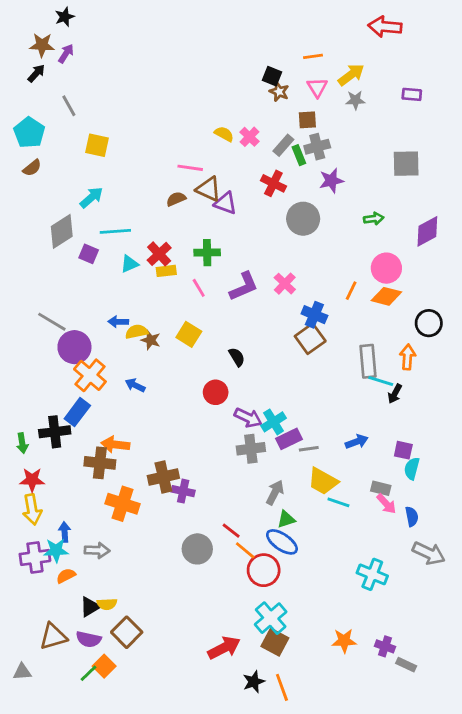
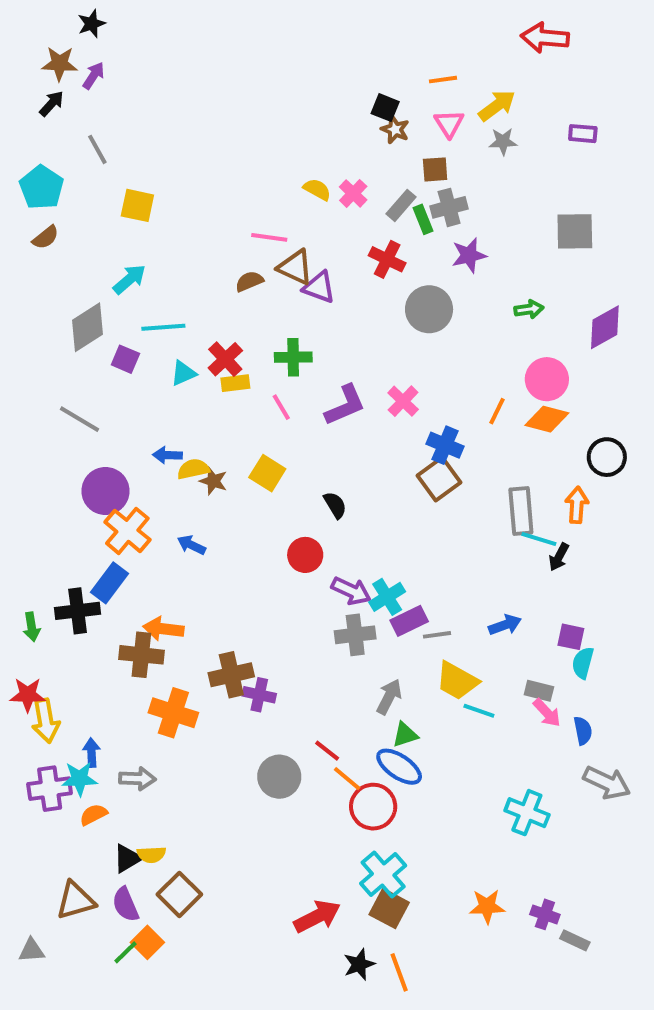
gray line: (52, 322) -> (80, 419), moved
red star: (32, 480) -> (28, 695), moved
purple semicircle: (89, 639) -> (125, 904), turned 55

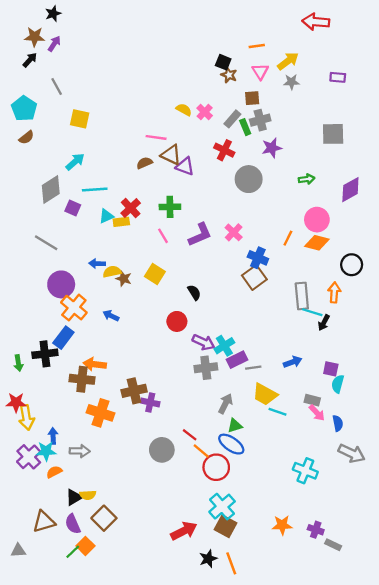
yellow rectangle: (235, 383) -> (121, 222), moved
purple cross: (50, 789) -> (29, 457), turned -35

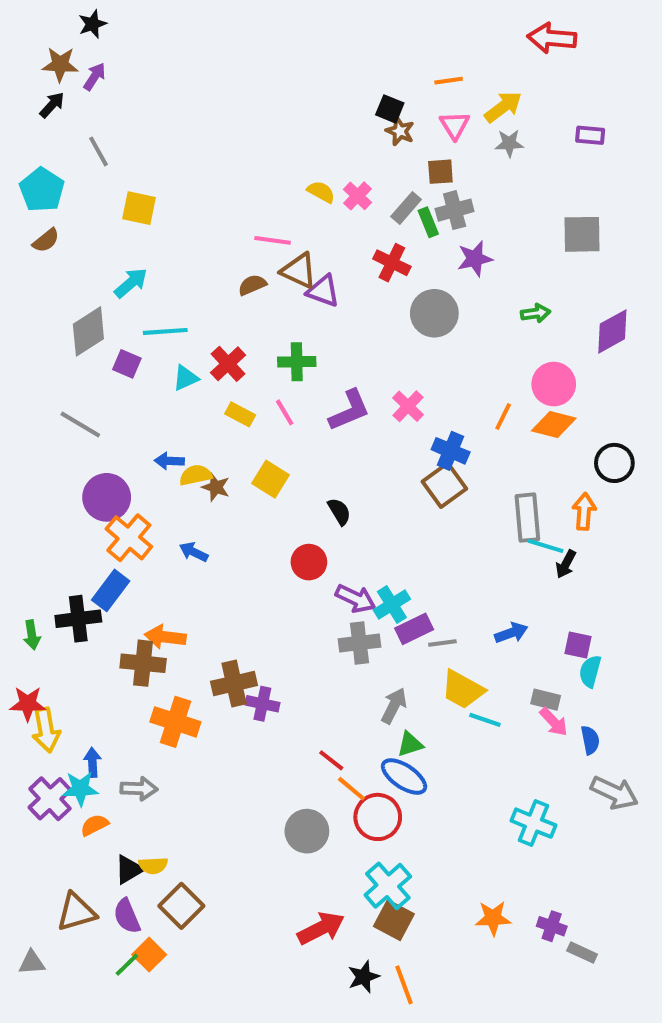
yellow rectangle: (121, 222) -> (240, 414), moved, turned 35
gray circle: (162, 450) -> (307, 831), moved

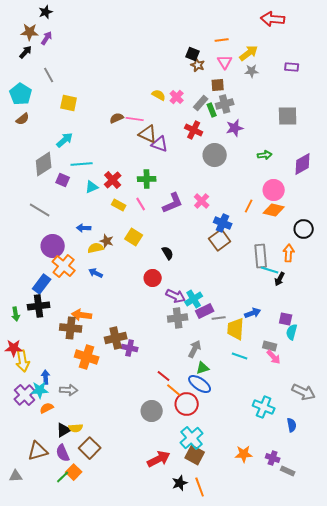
brown semicircle: (252, 285) -> (117, 118), moved
yellow semicircle: (196, 475) -> (96, 248), moved
blue rectangle: (111, 590) -> (42, 284), moved
yellow trapezoid: (463, 690) -> (236, 329), moved, turned 65
blue semicircle: (590, 740) -> (292, 425), moved

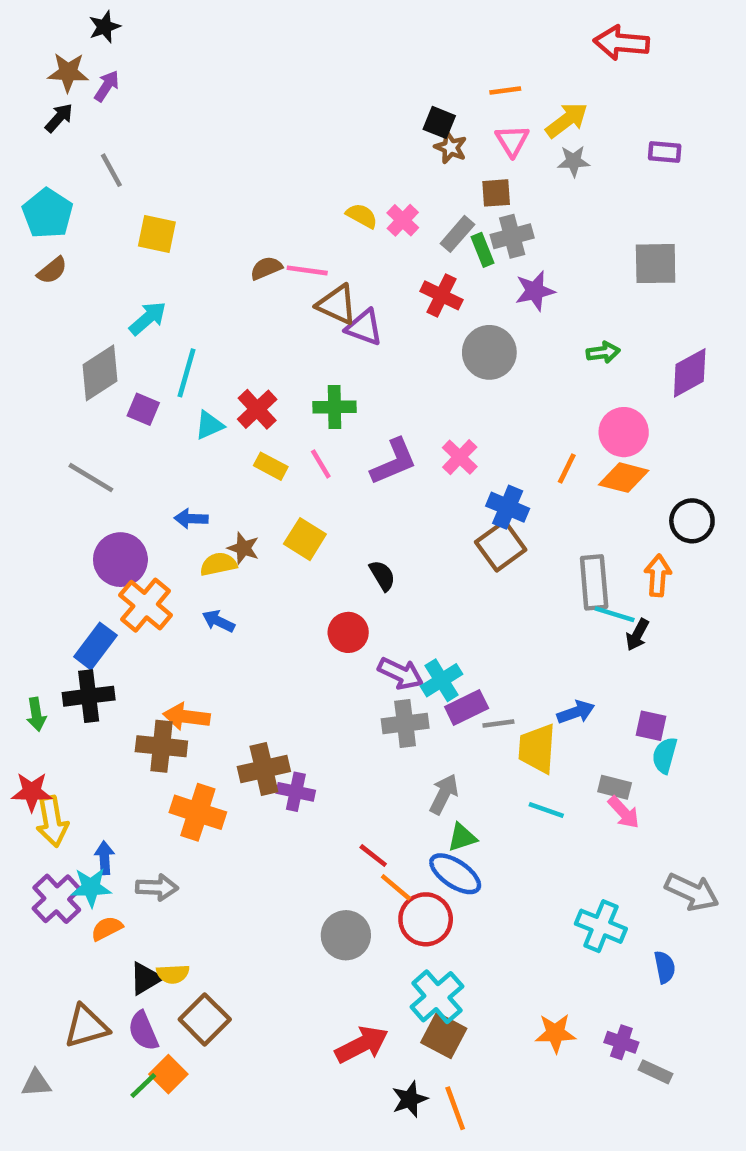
cyan line: (82, 164) -> (186, 373), turned -70

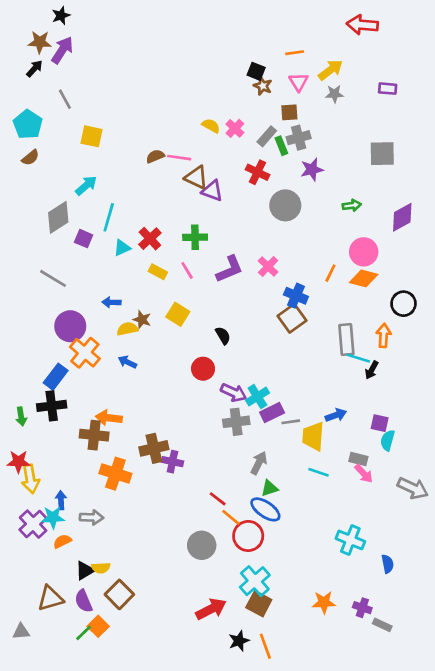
purple arrow: (107, 86) -> (62, 50), size x1.5
gray arrow: (692, 892) -> (413, 488), moved

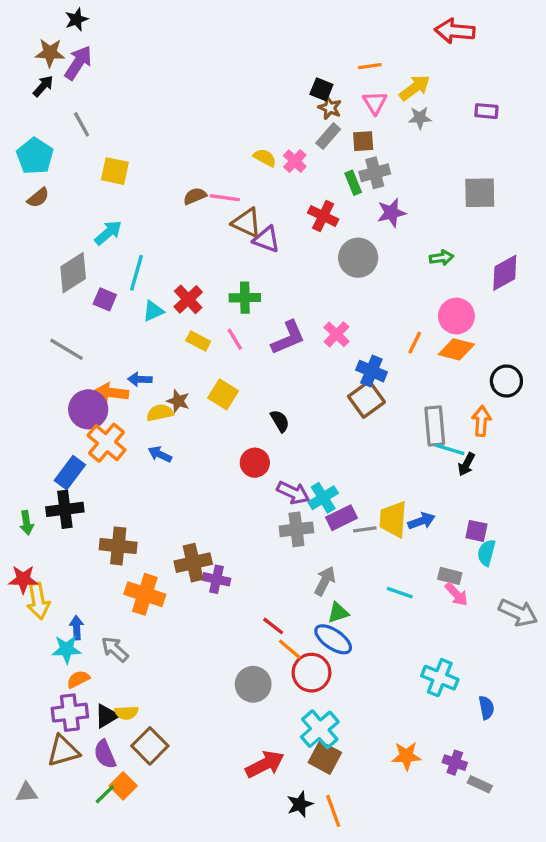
gray rectangle: (267, 136) -> (328, 136), moved
orange arrow: (109, 418) -> (112, 393), moved
yellow trapezoid: (313, 436) -> (393, 519), moved
gray arrow: (91, 517) -> (115, 649), turned -140
purple cross: (33, 524) -> (70, 713), moved, turned 36

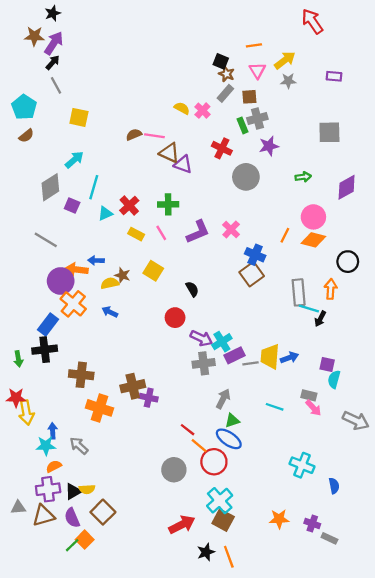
red arrow: (455, 31) -> (312, 21), turned 50
black arrow: (43, 86) -> (53, 63), moved
gray triangle: (27, 793) -> (18, 507), moved

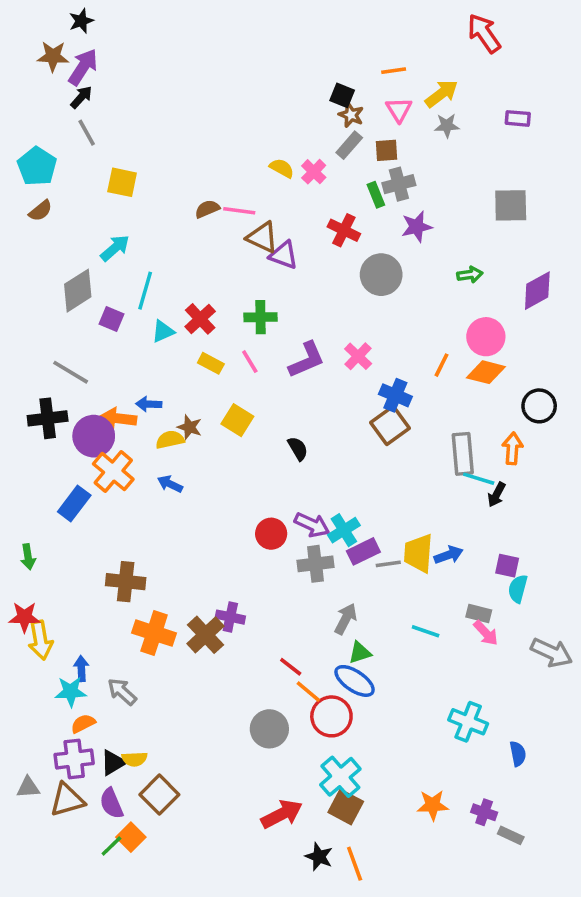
red circle: (175, 318) -> (271, 534), moved
black cross: (45, 350) -> (48, 418), moved
brown cross: (133, 386) -> (205, 635), moved, turned -30
black star: (206, 552) -> (319, 857), turned -30

